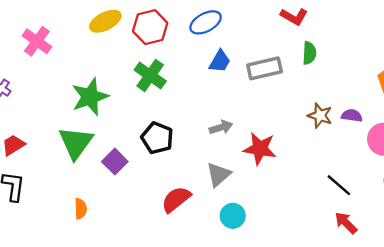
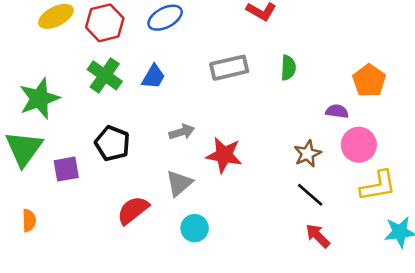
green semicircle: (309, 53) -> (288, 68), moved
blue trapezoid: (220, 61) -> (153, 77), moved
brown star: (320, 116) -> (308, 154), moved, turned 30
purple semicircle: (352, 116) -> (337, 111), moved
purple square: (115, 162) -> (66, 169), turned 35

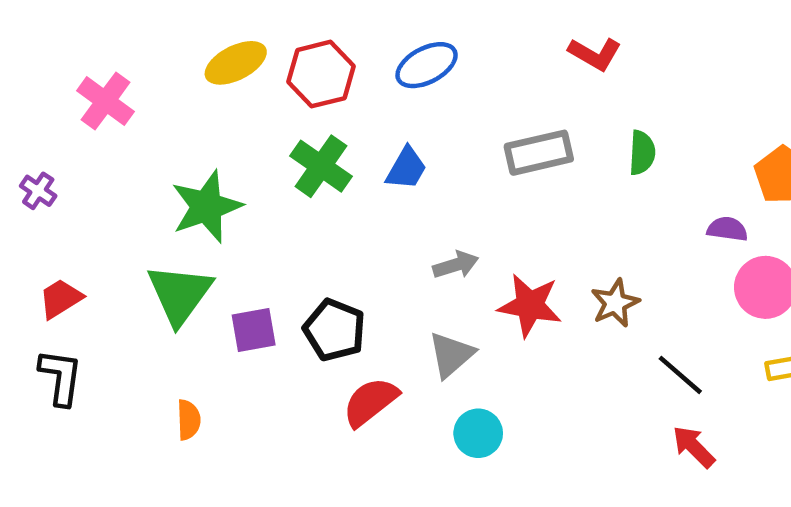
black pentagon: (112, 143) -> (334, 330), moved
brown star: (308, 154) -> (615, 303), moved

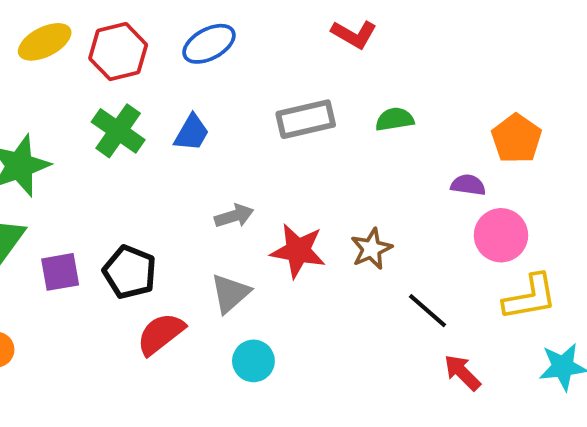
green semicircle: (642, 153) -> (395, 119), turned -102
red arrow: (694, 447) -> (462, 373), moved

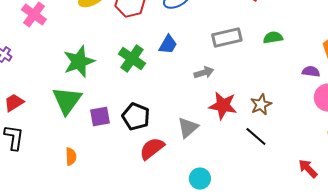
green cross: (118, 131) -> (132, 59), moved
gray arrow: (234, 216) -> (204, 73), moved
black line: (427, 311) -> (256, 137), moved
cyan circle: (253, 361) -> (200, 179), moved

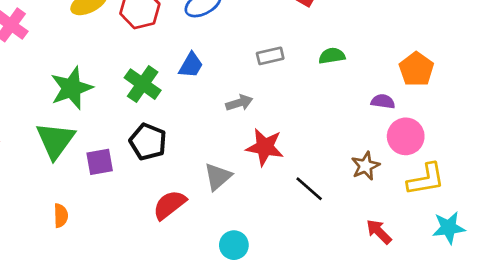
gray rectangle: (227, 38) -> (270, 56), size x0.7
brown star: (261, 105) -> (365, 166), moved
black pentagon: (136, 117) -> (148, 142), moved

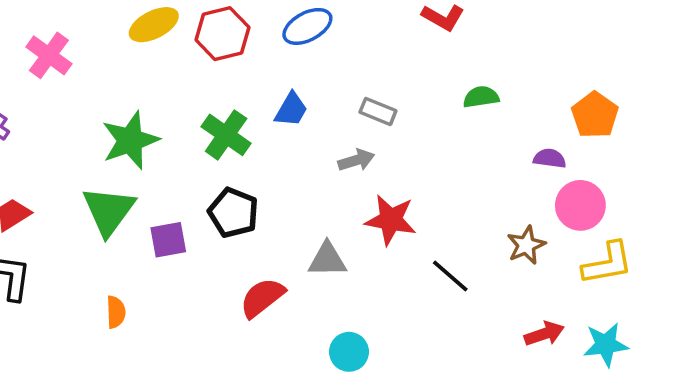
gray rectangle: (270, 56) -> (378, 111), moved, turned 35
gray triangle: (218, 177) -> (327, 260), turned 40
cyan star: (449, 228) -> (606, 345), moved
red arrow: (379, 232) -> (544, 334), turned 116

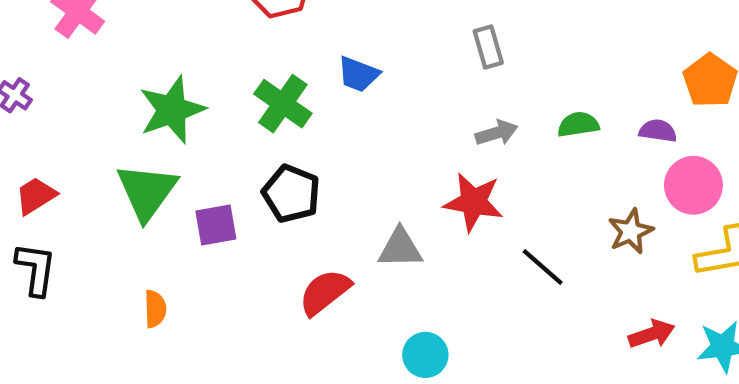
green semicircle: (481, 97) -> (578, 125), moved
blue trapezoid: (291, 110) -> (358, 74), turned 81
gray rectangle: (378, 111) -> (488, 47), moved, turned 52
gray arrow: (356, 160) -> (497, 133), moved

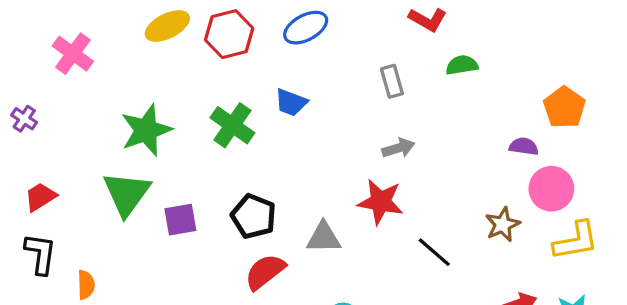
green semicircle: (578, 125) -> (462, 65), moved
black pentagon: (291, 194) -> (254, 216), moved
orange semicircle: (155, 309) -> (86, 285), moved

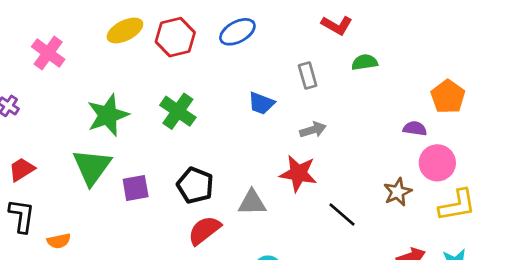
blue trapezoid: (291, 102) -> (261, 103), moved
orange semicircle: (86, 285) -> (59, 241), turned 80

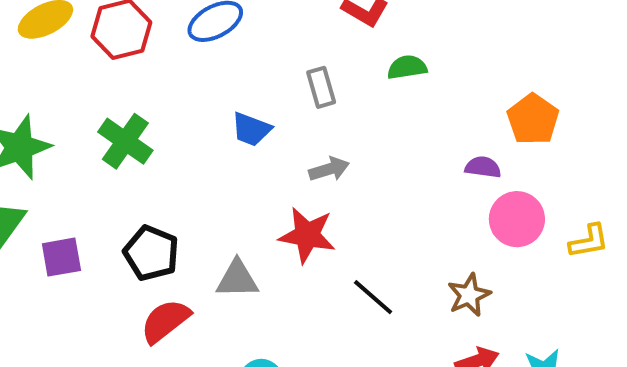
brown star: (398, 192) -> (469, 295), moved
yellow L-shape: (457, 205) -> (589, 241), moved, size x0.7

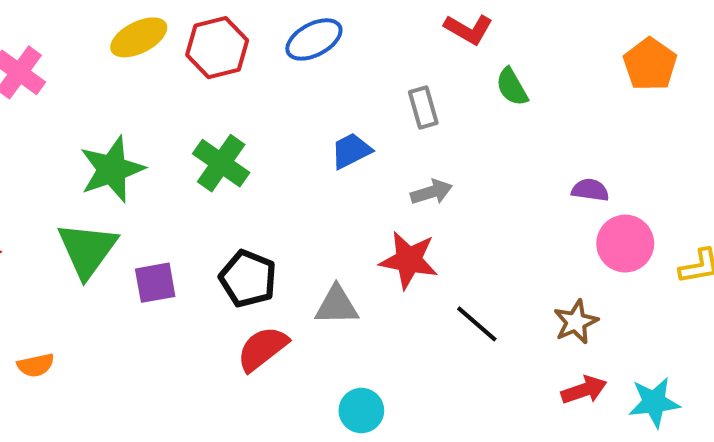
green semicircle: (407, 67) -> (512, 87), turned -111
orange pentagon: (533, 119) -> (650, 64), moved
blue trapezoid: (251, 129) -> (351, 151), turned 132

